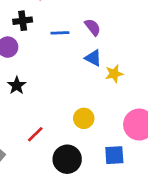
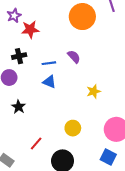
blue triangle: (93, 58) -> (49, 82), moved
blue square: (114, 155) -> (108, 157), moved, turned 35

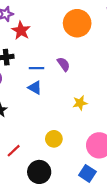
red star: (30, 29) -> (21, 31), turned 30

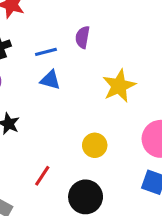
purple semicircle: (64, 64) -> (83, 37), turned -120
yellow star: (80, 103) -> (119, 86), size x1.5

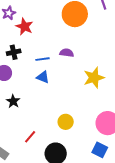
purple semicircle: (83, 37) -> (67, 53), turned 80
yellow star: (119, 86) -> (94, 78), moved

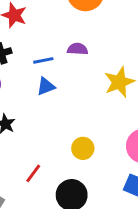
blue triangle: (43, 77) -> (46, 86), turned -40

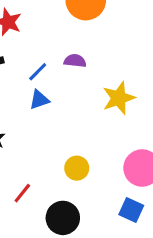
blue line: (43, 60) -> (38, 72), turned -36

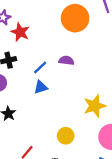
yellow star: (119, 98) -> (95, 106), moved

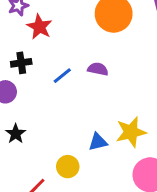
blue triangle: (41, 87) -> (98, 142), moved
yellow circle: (66, 136) -> (68, 167), moved

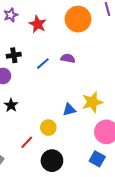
red star: (39, 27) -> (38, 24), moved

